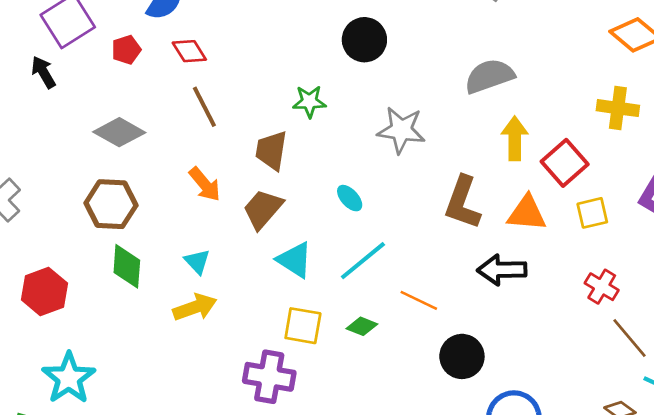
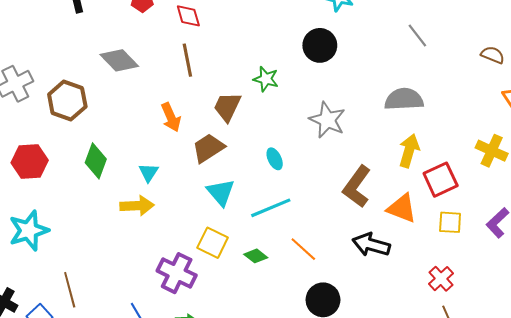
brown hexagon: (111, 204) -> (67, 101), moved

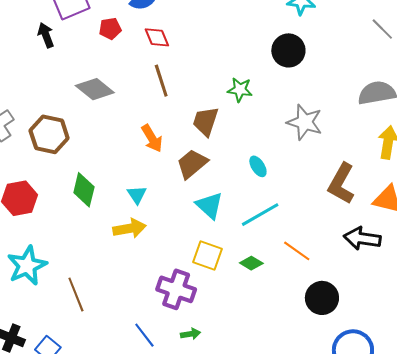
brown line: (70, 290) -> (76, 295), moved

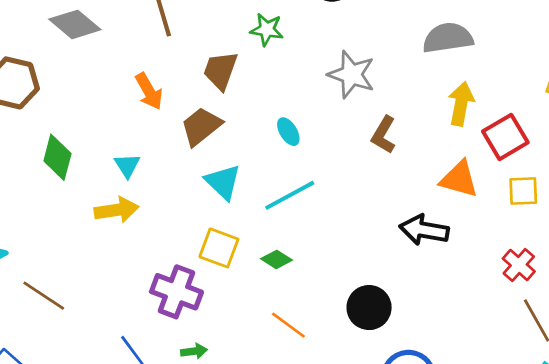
brown L-shape: (341, 184) -> (384, 135), moved, size x0.7
orange line: (297, 251) -> (288, 325), moved
brown line: (76, 295) -> (44, 296), turned -36

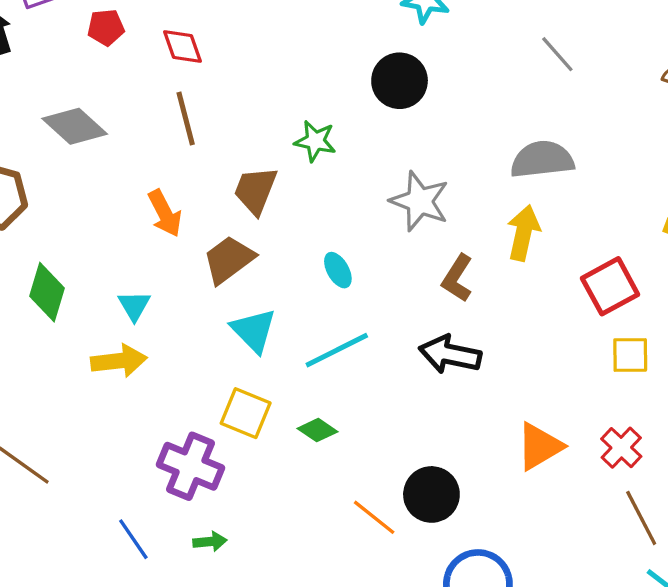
yellow arrow: (461, 104) -> (523, 233), moved
orange triangle: (459, 179) -> (540, 446), moved, turned -48
black arrow: (424, 230) -> (450, 354), moved
orange line: (288, 325) -> (374, 517), moved

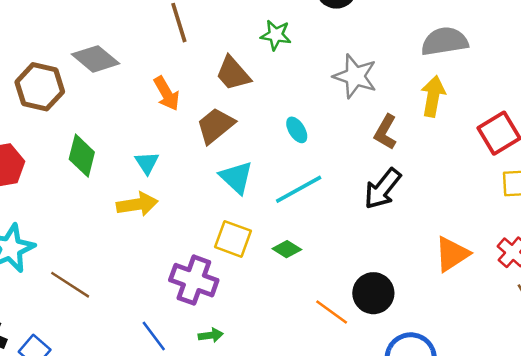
gray diamond: (75, 126) -> (96, 59), moved
brown trapezoid: (255, 190) -> (233, 73), turned -60
black arrow: (450, 354) -> (383, 189), turned -60

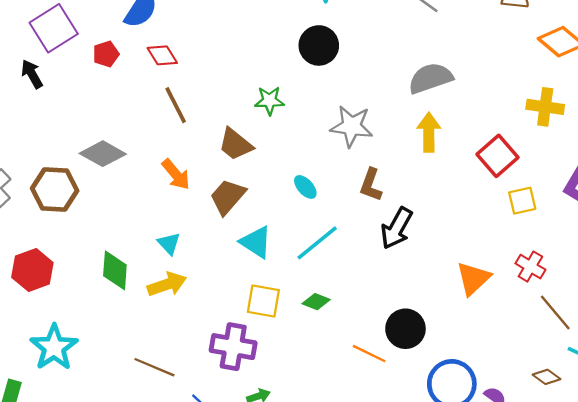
brown L-shape: (386, 132) -> (371, 185), moved
green diamond: (82, 156) -> (115, 270), moved
brown line: (70, 285) -> (154, 367), moved

